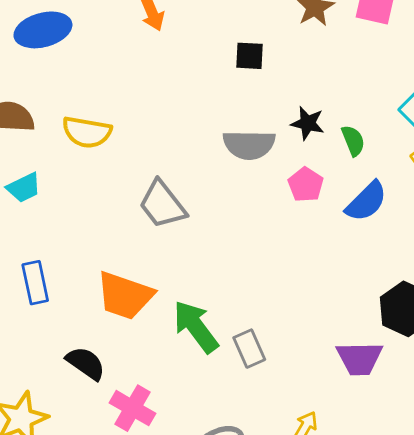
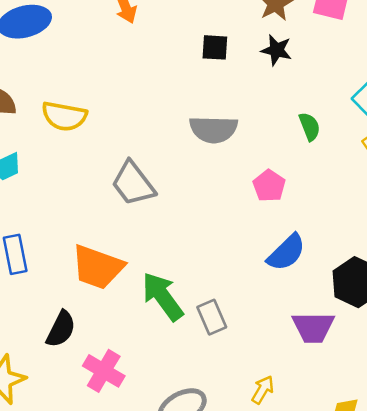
black star: (308, 123) -> (276, 50), moved
pink pentagon: (306, 185) -> (269, 186), moved
blue semicircle: (366, 201) -> (286, 252), moved
black semicircle: (86, 363) -> (61, 329), turned 81

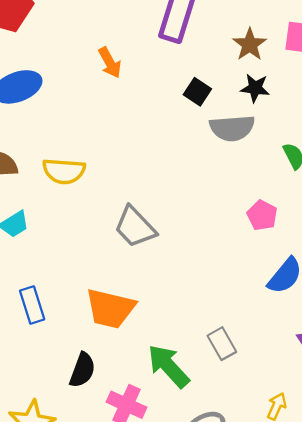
black square: (215, 47) -> (197, 92), turned 36
gray semicircle: (213, 129) -> (232, 128), moved
green arrow: (163, 296) -> (168, 366), moved

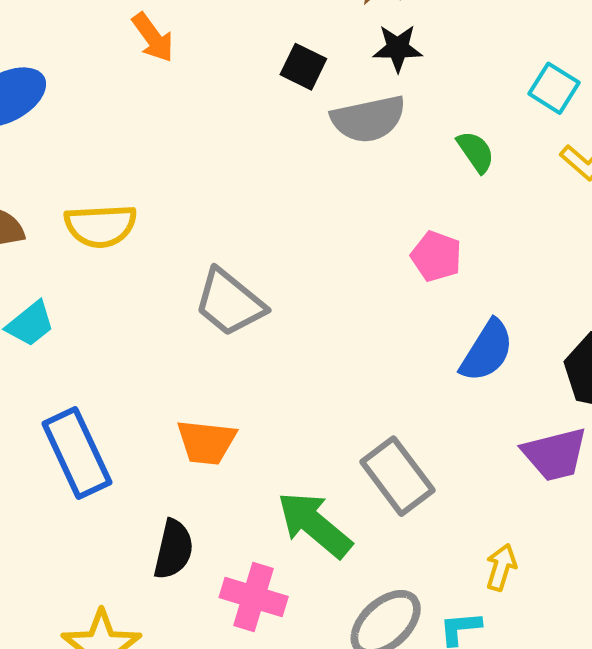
blue rectangle: (32, 305) -> (77, 453), size x1.4
orange trapezoid: (110, 309) -> (206, 442), size x0.7
gray rectangle: (222, 344) -> (397, 476), size x1.4

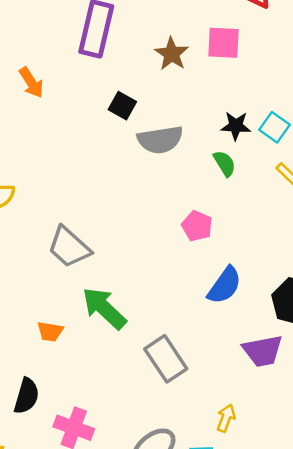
black star: (398, 48) -> (236, 126), moved
orange trapezoid: (206, 442) -> (50, 332), size x0.7
green arrow: (314, 525) -> (104, 308), moved

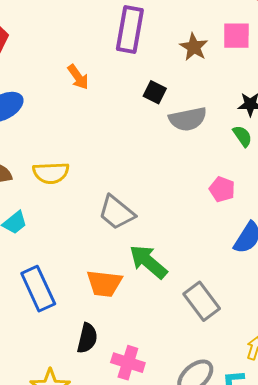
orange trapezoid: (50, 332) -> (104, 283), size x1.6

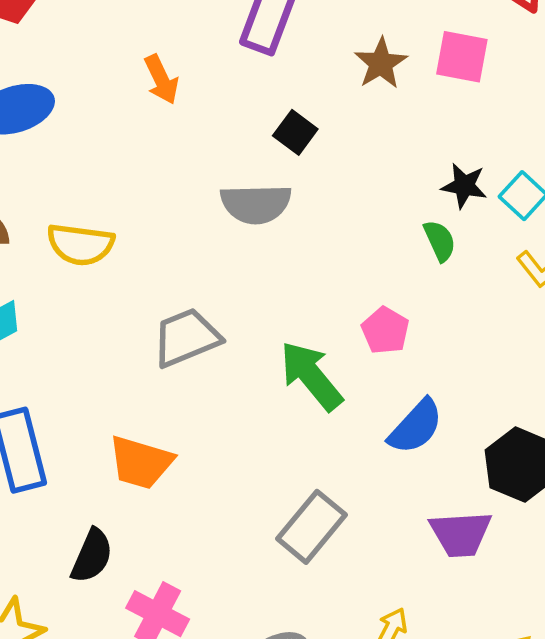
gray semicircle: (188, 119) -> (256, 204), moved
gray trapezoid: (116, 212) -> (186, 338), turned 108
green arrow: (148, 262) -> (311, 376), moved
gray rectangle: (202, 301) -> (311, 527), turned 66

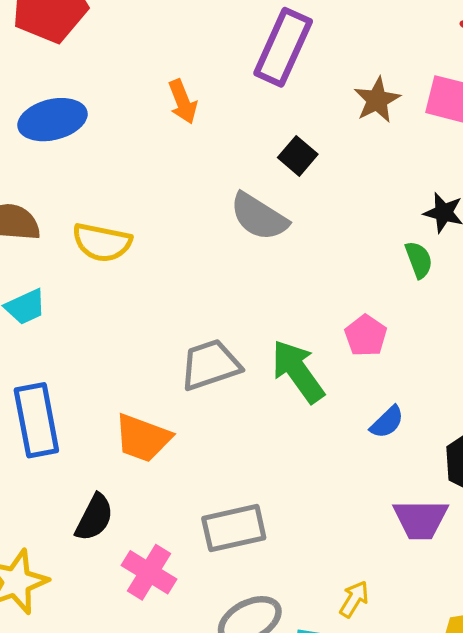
gray semicircle: (256, 204) -> (259, 217), turned 30
gray trapezoid: (186, 338) -> (210, 365), moved
blue semicircle: (416, 427) -> (387, 422), size x0.7
gray rectangle: (311, 527) -> (234, 528), moved, turned 34

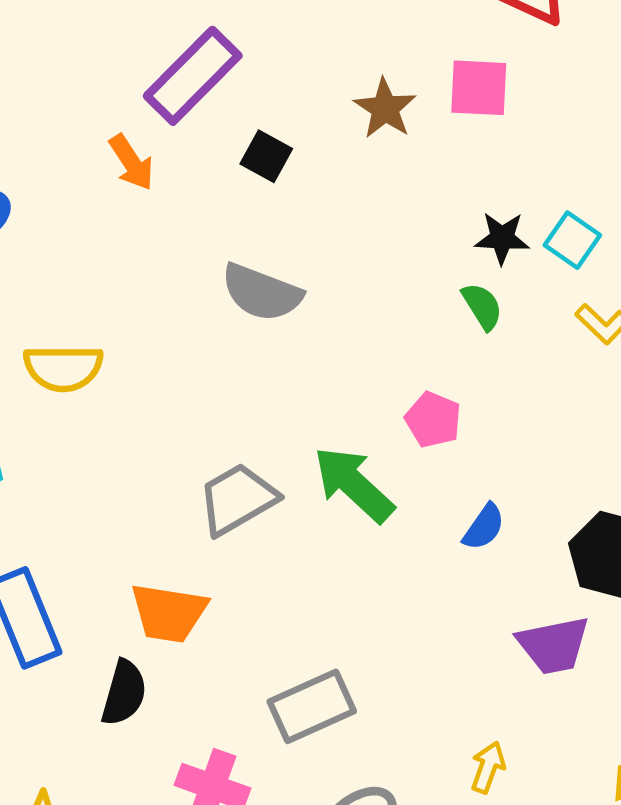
purple rectangle: (283, 47) -> (193, 76), moved, turned 32
black square: (298, 156) -> (266, 156), moved
black semicircle: (94, 518) -> (124, 693), moved

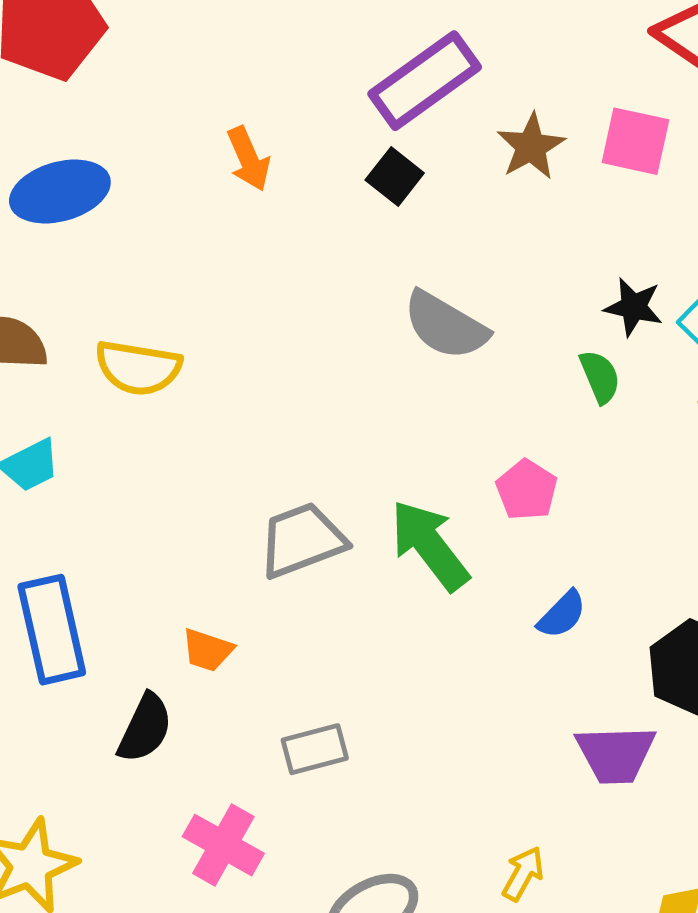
purple rectangle: (193, 76) -> (425, 81), moved
gray semicircle: (262, 293) -> (446, 325), moved
orange trapezoid: (169, 613) -> (207, 650), size x0.6
gray rectangle: (312, 706) -> (315, 749), moved, size x0.7

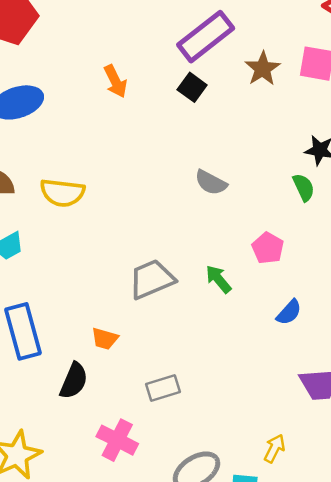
gray semicircle: (446, 325) -> (211, 183), moved, size x0.7
green arrow: (430, 545) -> (218, 279), size x0.6

